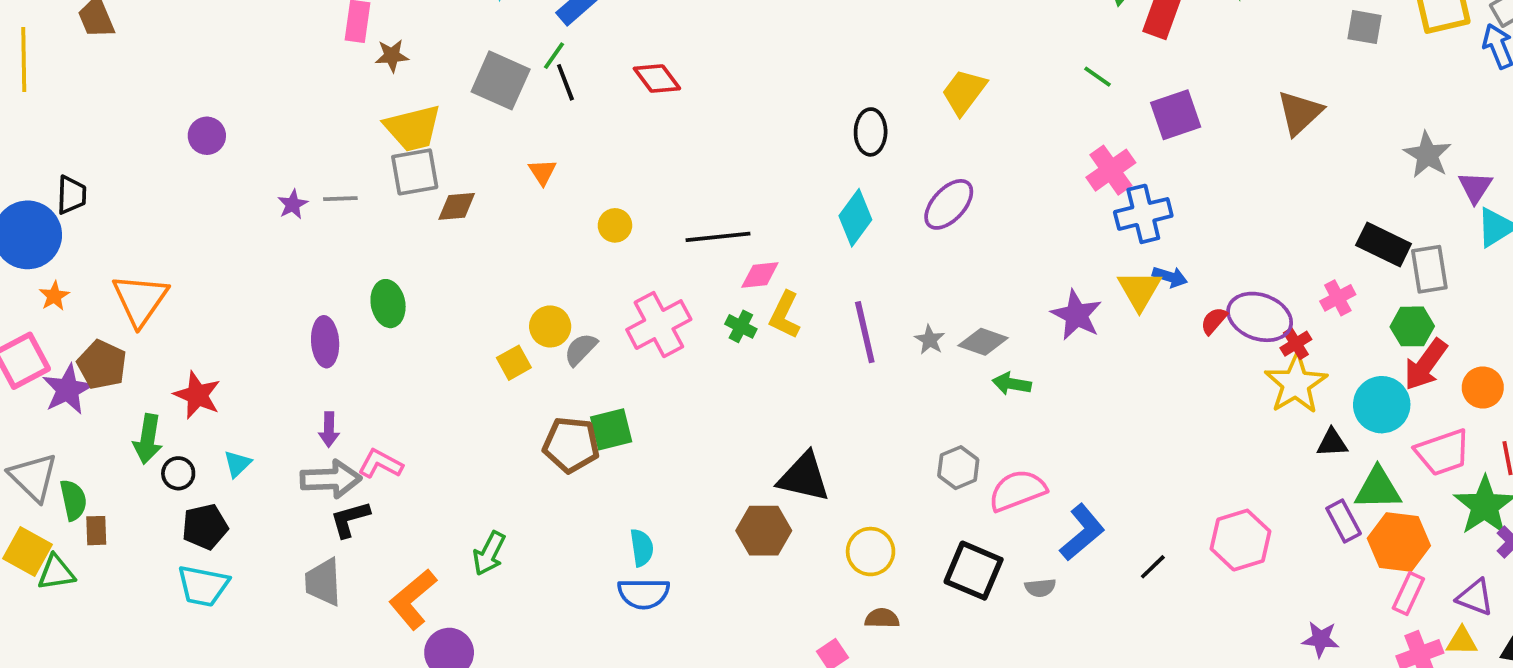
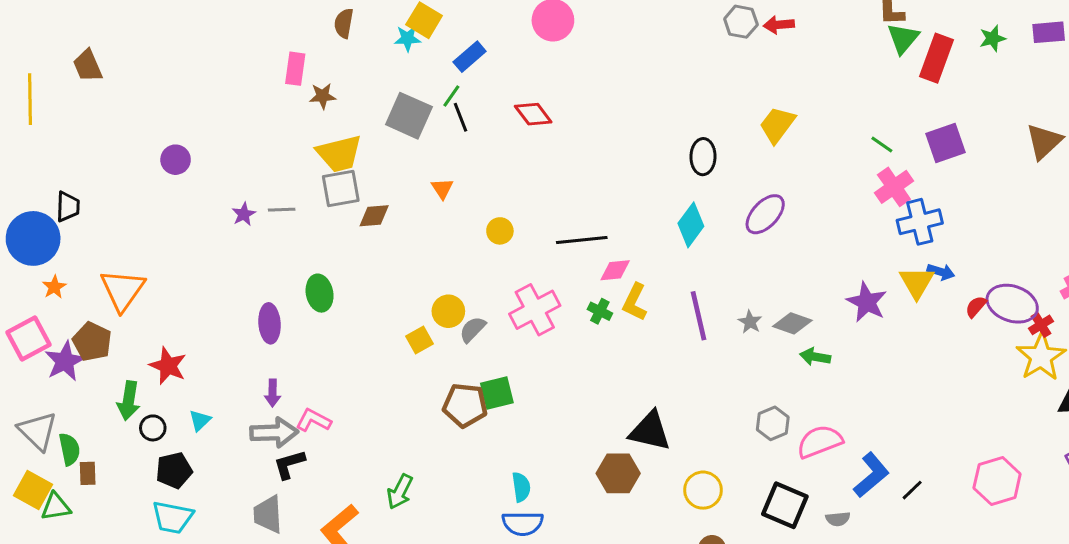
green line: (1098, 77) -> (882, 144), moved
black line: (1153, 567) -> (912, 490), moved

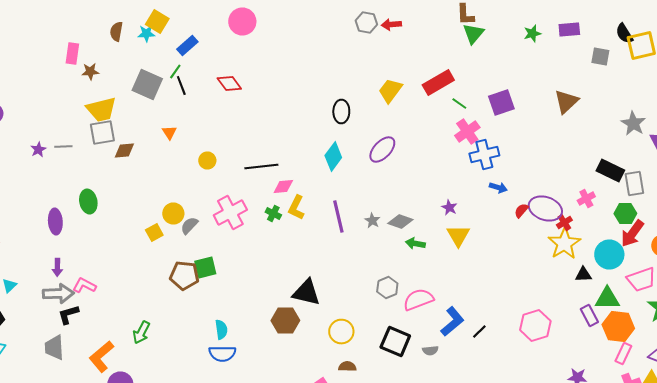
brown semicircle: (344, 23) -> (116, 32), moved
red rectangle: (936, 58) -> (438, 82), moved, turned 40
yellow triangle: (917, 282) -> (458, 236), moved
purple star: (867, 302) -> (449, 208), size x0.6

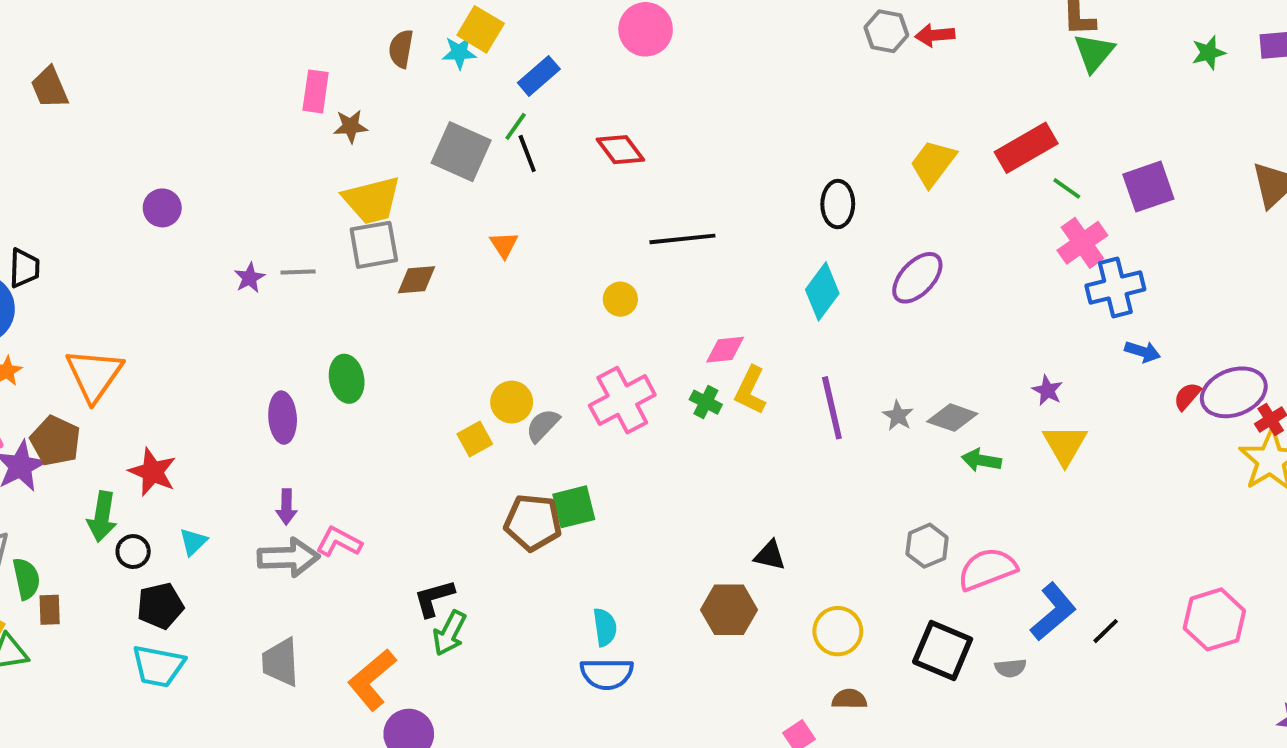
yellow circle: (207, 160) -> (620, 299), moved
black line: (261, 166) -> (682, 239), moved
purple ellipse: (545, 208) -> (1234, 392), turned -40
black triangle: (306, 292) -> (770, 555), size x0.6
black L-shape: (68, 314) -> (434, 598), moved

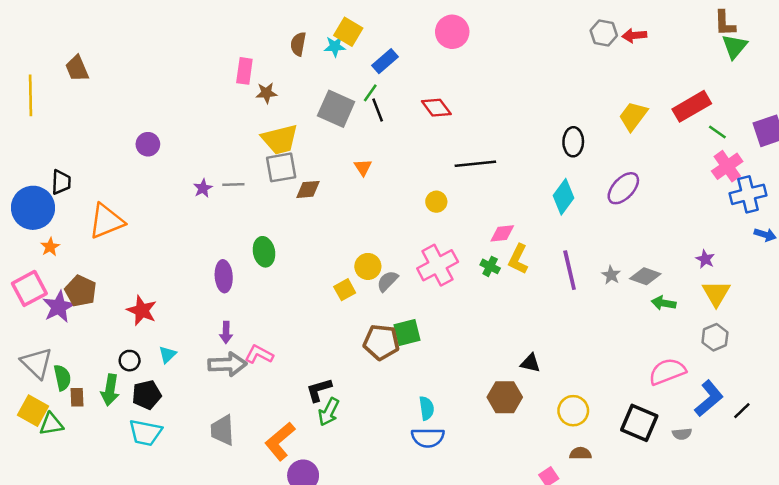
orange triangle: (94, 375) -> (106, 221), moved, turned 33
green arrow: (102, 517) -> (110, 390), moved
gray hexagon: (927, 546) -> (715, 337), moved

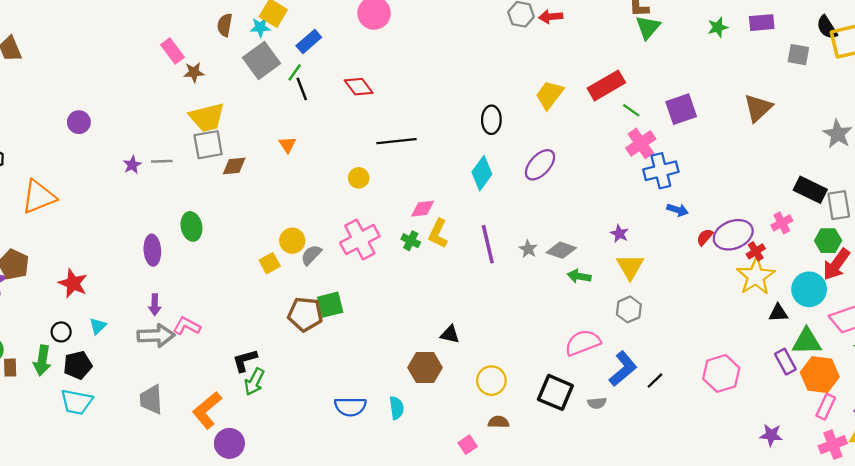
pink rectangle: (244, 71) -> (173, 51), turned -45
gray square: (336, 109) -> (261, 61), moved, turned 30
cyan semicircle: (427, 408) -> (397, 408), moved

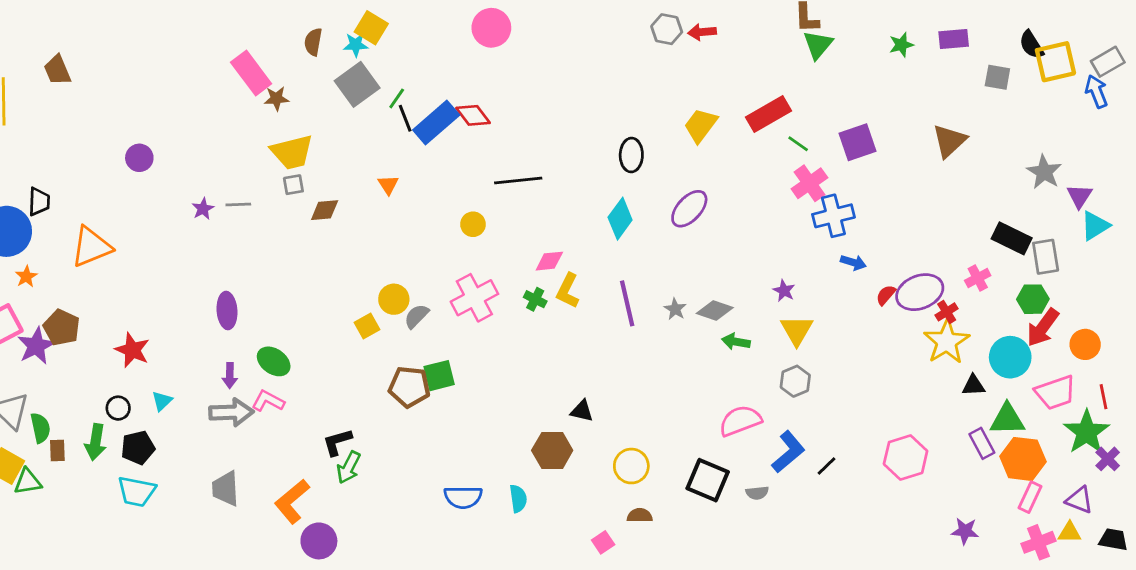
blue rectangle: (309, 42) -> (436, 122), moved, size x1.5
pink rectangle: (173, 51) -> (251, 73), size x1.4
gray square: (208, 145) -> (293, 185), size x0.6
green ellipse: (191, 226) -> (274, 361), moved, turned -44

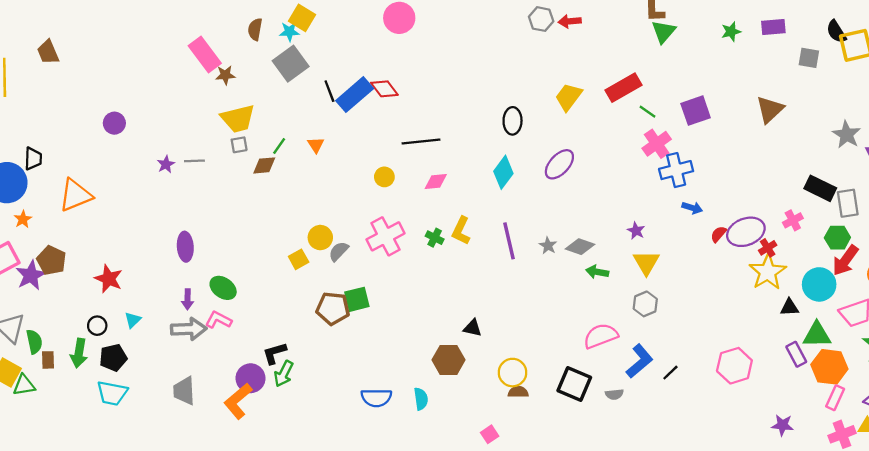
green line: (397, 98) -> (279, 146), moved
pink diamond: (549, 261) -> (436, 181), moved
brown semicircle: (640, 515) -> (518, 392), moved
purple circle: (319, 541) -> (251, 378), moved

